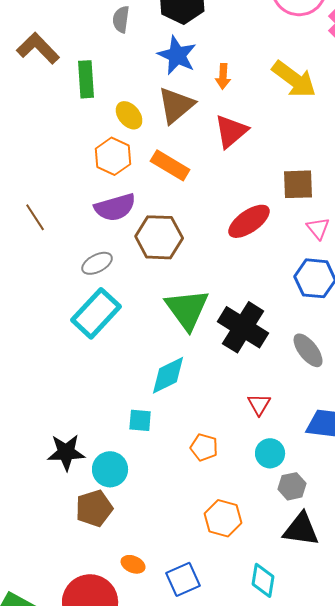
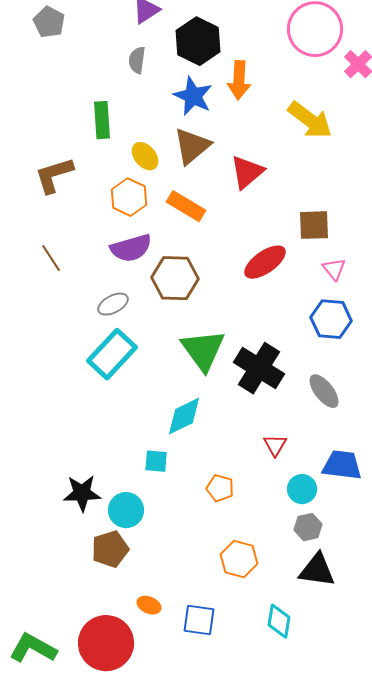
brown L-shape: (38, 48) -> (54, 175), moved, turned -63
orange arrow: (223, 76) -> (239, 80), moved, size x1.5
cyan circle: (270, 453) -> (302, 489), moved
blue square: (183, 579) -> (199, 620), turned 32

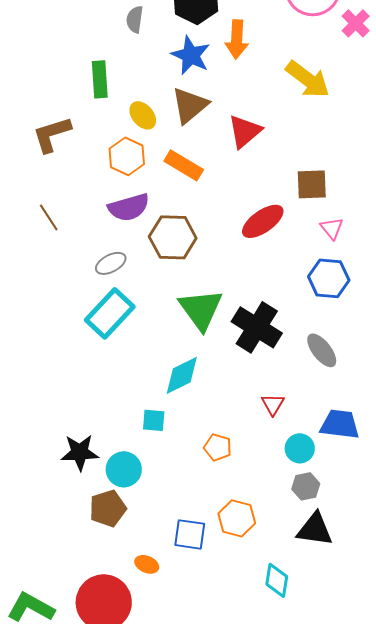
blue square: (199, 620) -> (190, 534), moved

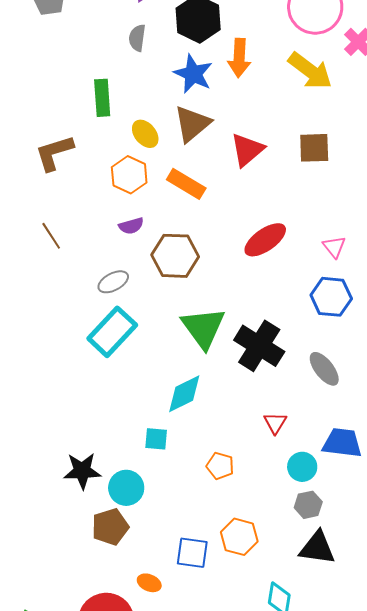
yellow arrow: (308, 79) -> (310, 71), moved
brown square: (312, 184) -> (314, 148), moved
purple semicircle: (129, 207) -> (131, 226), size x0.6

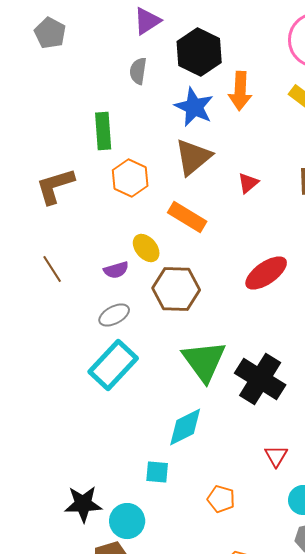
yellow ellipse: (145, 134) -> (146, 248), moved
red triangle: (247, 150) -> (248, 183), size x0.6
orange hexagon: (129, 175) -> (130, 178), moved
purple semicircle: (131, 226) -> (116, 270), moved

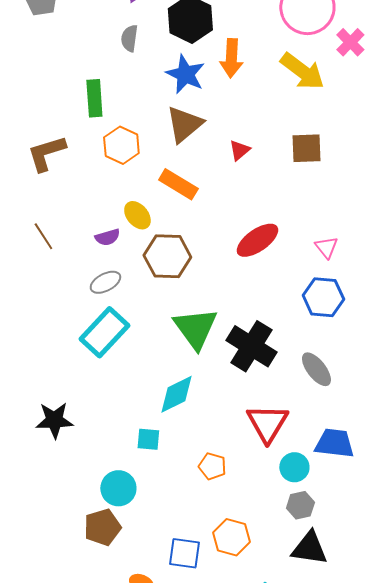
red triangle: (276, 456) -> (267, 423), size x1.8
black star: (83, 504) -> (54, 420), moved

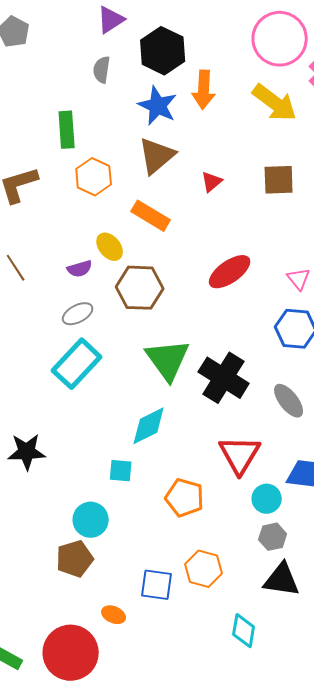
orange pentagon: (212, 466) -> (185, 498), size x1.4

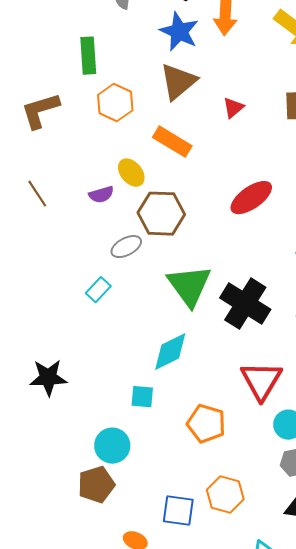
gray ellipse: (78, 314) -> (126, 247), moved
cyan rectangle: (77, 364) -> (98, 290), size x0.5

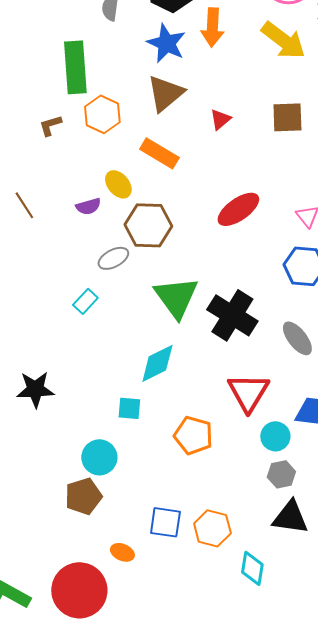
green rectangle: (88, 56) -> (75, 67), size x1.4
brown L-shape: (40, 111) -> (50, 125), moved, size x0.6
orange hexagon: (225, 495) -> (212, 528), moved

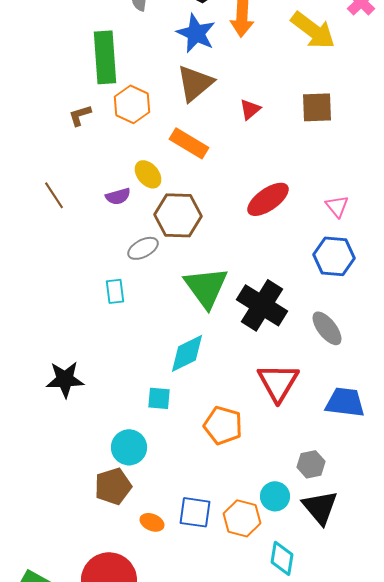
cyan rectangle: (85, 301) -> (115, 291), turned -50
cyan circle: (275, 436) -> (275, 496), moved
black triangle: (290, 517) -> (320, 507), turned 42
orange ellipse: (122, 552) -> (152, 522), moved

